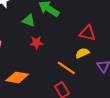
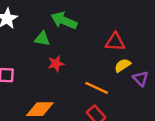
yellow semicircle: (82, 53) -> (123, 65), moved

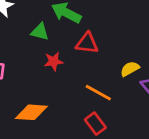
red triangle: (115, 42) -> (87, 43), moved

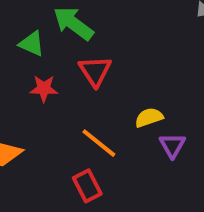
red triangle: (87, 43) -> (95, 71), turned 40

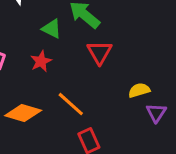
red star: (44, 89) -> (41, 61), moved, turned -30
orange line: (99, 143) -> (71, 104), moved

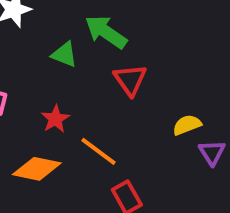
red star: (41, 61) -> (55, 119), moved

